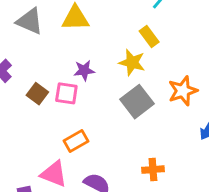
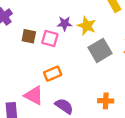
yellow star: (132, 62) -> (87, 26), moved
brown square: (37, 94) -> (29, 36), turned -32

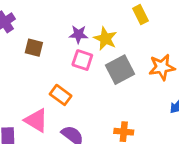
pink square: (50, 39) -> (82, 60), moved
orange rectangle: (53, 74) -> (61, 95), turned 56

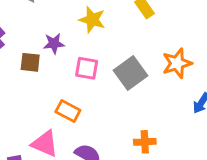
purple star: (78, 34) -> (54, 44), moved
yellow star: (105, 39) -> (92, 20), moved

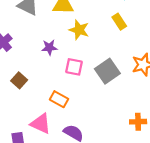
brown square: (30, 62) -> (19, 80), moved, turned 35
orange cross: (145, 142) -> (138, 122), moved

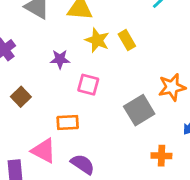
yellow rectangle: (119, 22) -> (127, 40), moved
gray square: (107, 71) -> (139, 110), moved
orange rectangle: (59, 99) -> (68, 123), turned -36

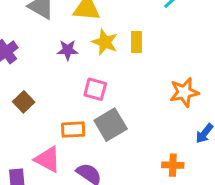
yellow rectangle: (127, 40) -> (136, 42), turned 30
purple star: (60, 59) -> (68, 50), moved
gray square: (139, 110) -> (111, 125), moved

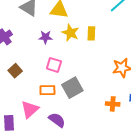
pink square: (95, 89) -> (54, 65), moved
pink triangle: (48, 159) -> (30, 109), turned 48
orange cross: (173, 165) -> (113, 104), moved

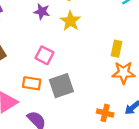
yellow rectangle: (91, 33) -> (117, 49), moved
purple star: (46, 37) -> (42, 12), moved

